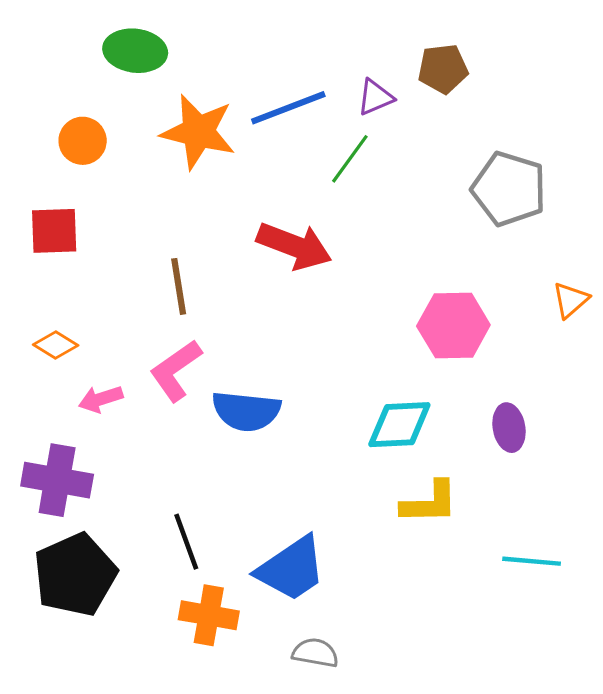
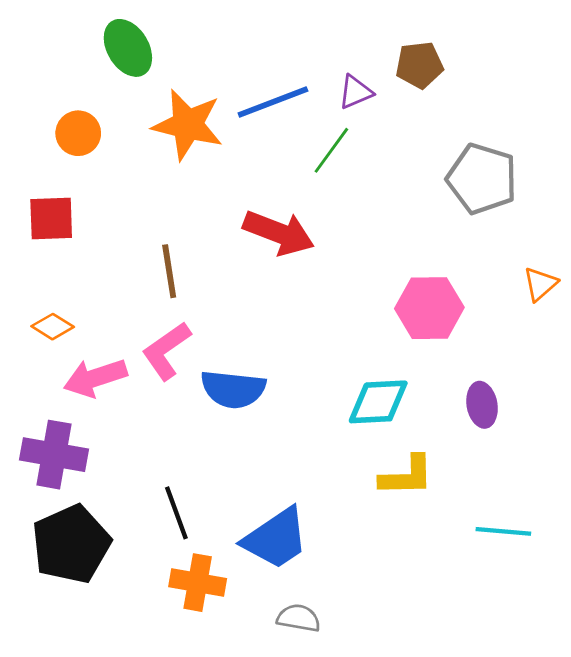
green ellipse: (135, 51) -> (128, 48), turned 52
pink arrow: (101, 399) -> (95, 378), size x1.5

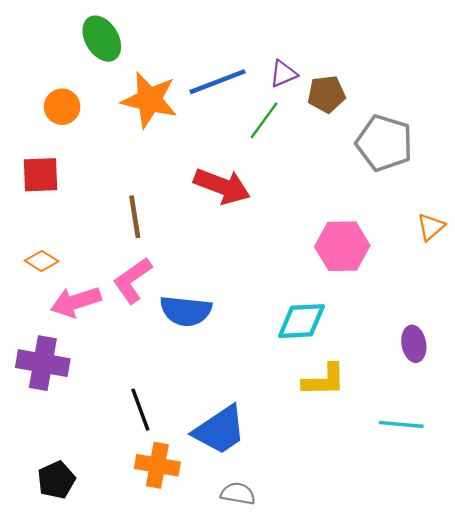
brown pentagon: (419, 65) -> (326, 94), moved
purple ellipse: (482, 405) -> (414, 344), moved
black pentagon: (71, 544) -> (56, 480), moved, size x0.6

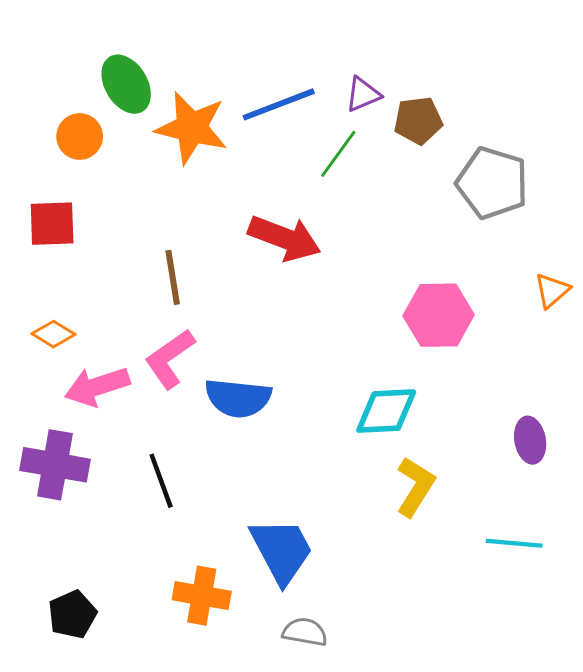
green ellipse: (102, 39) -> (126, 84), moved
yellow L-shape: (324, 380) -> (415, 487), turned -57
black line: (140, 410) -> (161, 481), moved
blue trapezoid: (220, 430) -> (282, 551), turned -84

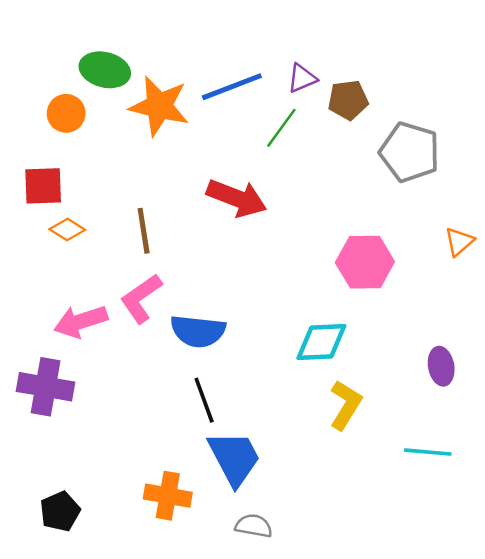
green ellipse: (126, 84) -> (105, 70), turned -45
orange diamond: (53, 334) -> (67, 229), moved
black line: (161, 481) -> (204, 400), moved

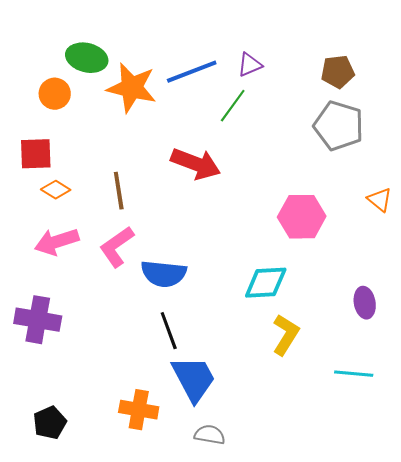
brown pentagon: (348, 100) -> (338, 72), moved
orange triangle: (459, 242) -> (380, 200), turned -40
pink arrow: (81, 321) -> (57, 242), moved

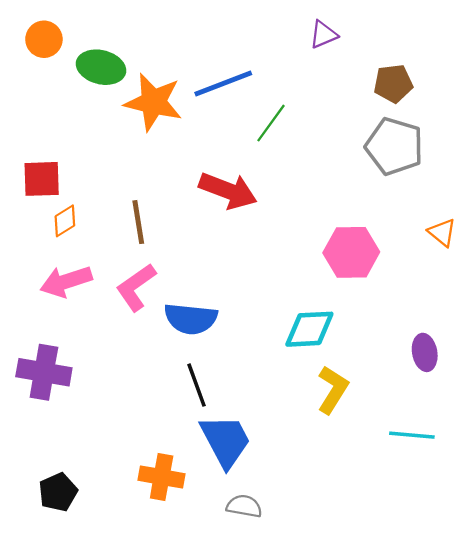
purple triangle: (250, 65) -> (323, 35), moved
orange circle: (55, 94) -> (44, 39), moved
orange diamond: (56, 190) -> (65, 221), turned -64

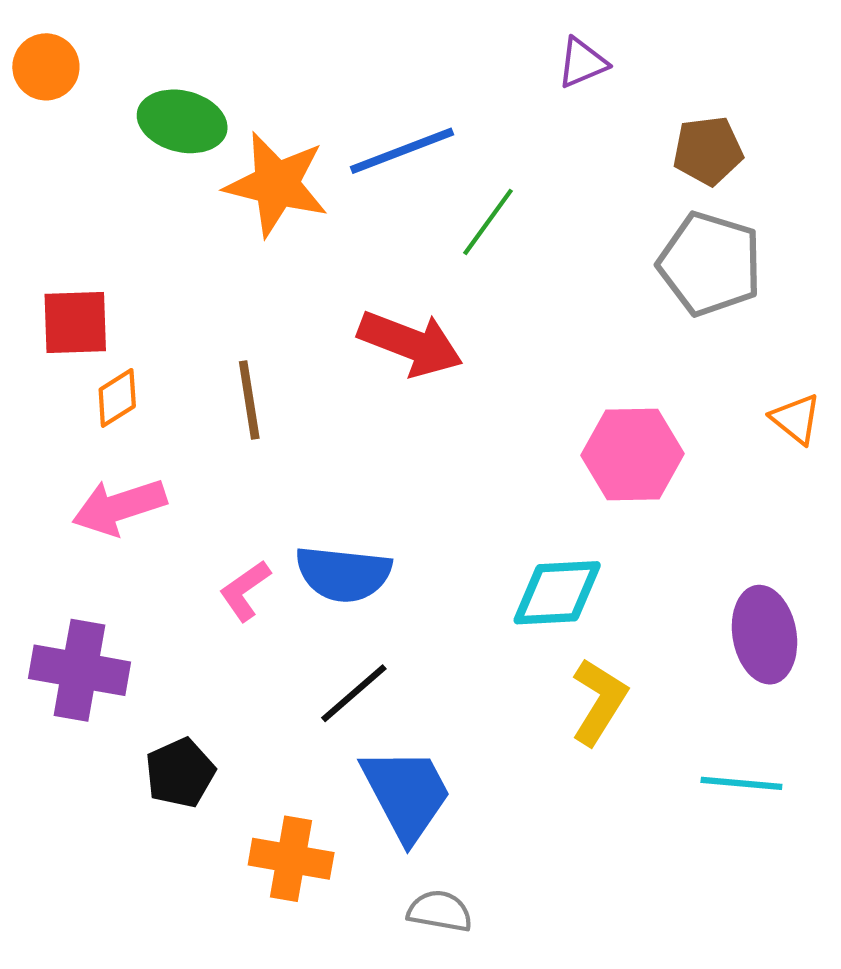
orange circle: (44, 39) -> (46, 67), moved
pink L-shape: (136, 287) -> (245, 591), moved, size x0.7
purple ellipse: (425, 352) -> (764, 635), size x1.4
black line: (196, 385) -> (354, 693), turned 69
black pentagon: (58, 492) -> (180, 773), moved

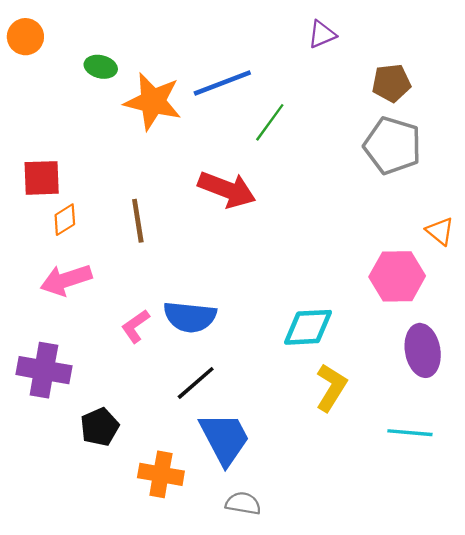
green ellipse: (182, 121) -> (101, 67), size x0.7
pink hexagon: (632, 454) -> (397, 276), moved

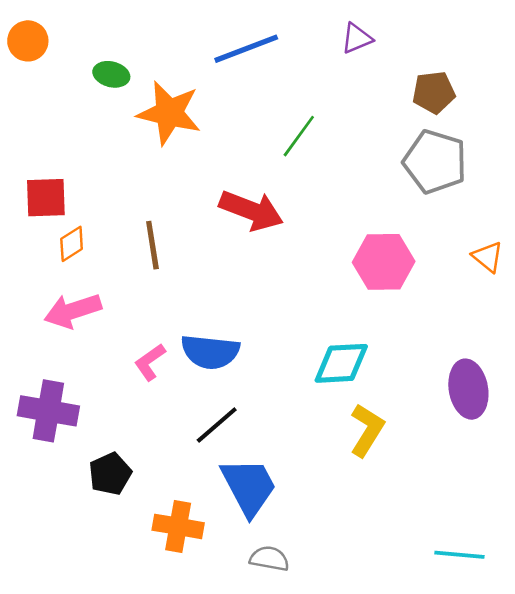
blue line: (222, 83) -> (246, 49), moved
pink hexagon: (397, 276) -> (384, 262), moved
cyan line: (410, 433) -> (459, 555), moved

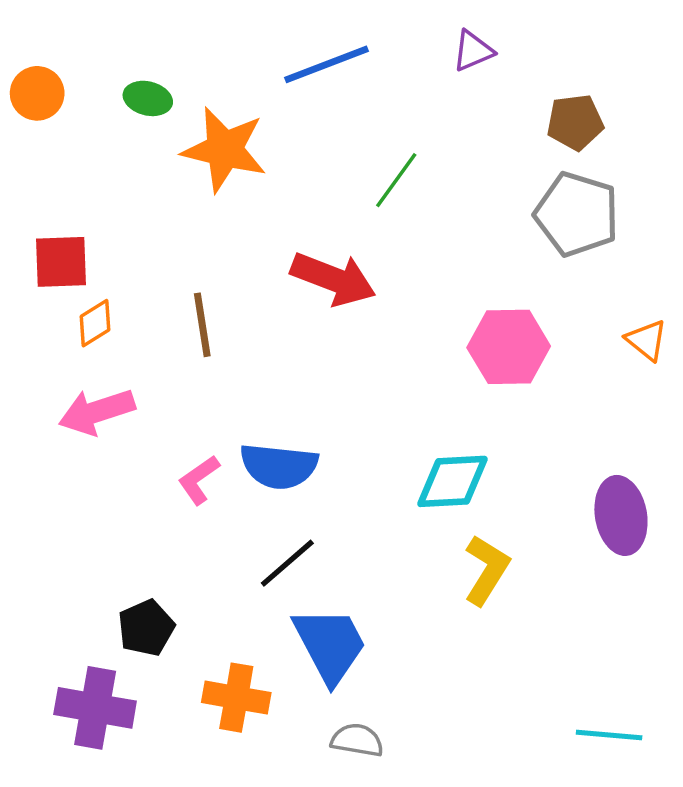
orange circle: (28, 41) -> (37, 93), moved
purple cross: (48, 411) -> (95, 708), moved

